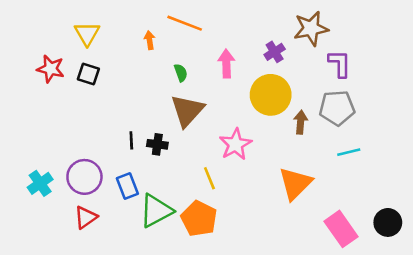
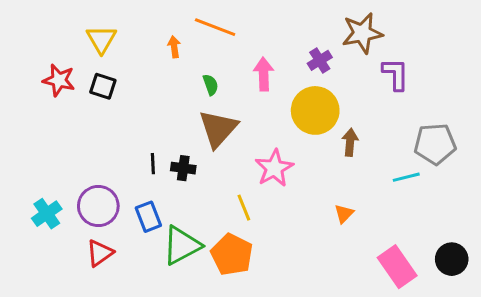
gray pentagon: (337, 108) -> (435, 144), moved
orange triangle: (295, 183) -> (344, 214), size x0.5

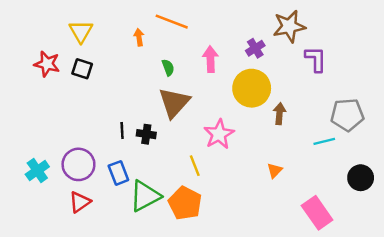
black circle: (452, 259) -> (361, 178), moved

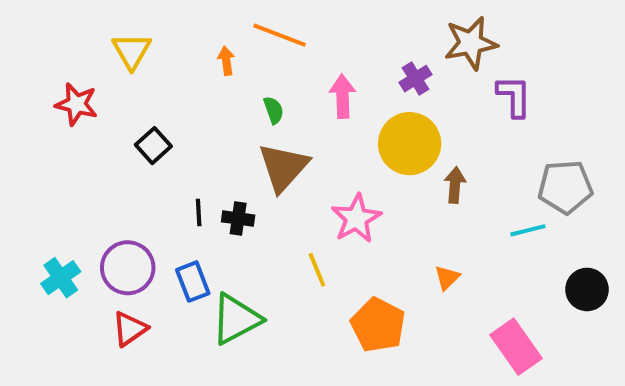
black square: (82, 69) -> (153, 146), moved, turned 30
orange pentagon: (185, 203) -> (378, 325), moved

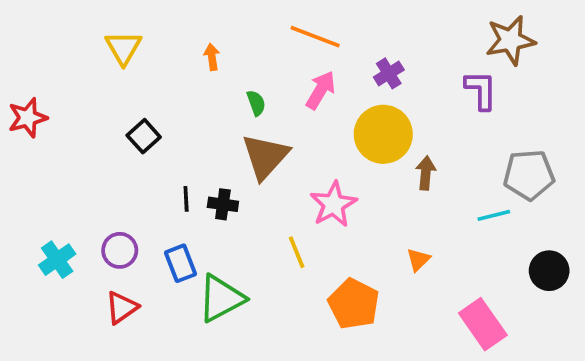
orange line: (279, 35) -> (315, 37), moved
brown star: (471, 43) -> (510, 40), moved
pink arrow: (343, 96) -> (321, 90), turned 33
red star: (76, 104) -> (28, 118), moved, turned -30
purple circle: (128, 268) -> (120, 250), size x0.7

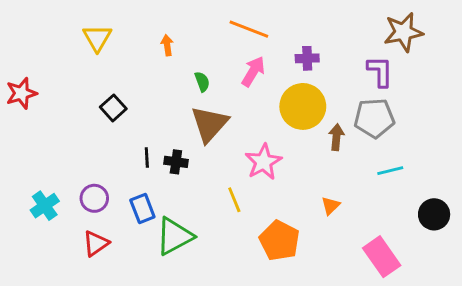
purple cross: (389, 73) -> (307, 58), turned 30
gray pentagon: (529, 175) -> (374, 118), moved

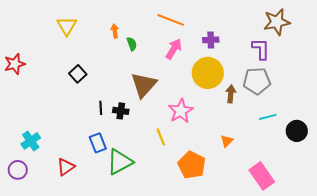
green semicircle: (202, 82) -> (132, 44), moved
purple circle: (94, 198) -> (18, 170), moved
black circle: (434, 214) -> (297, 131), moved

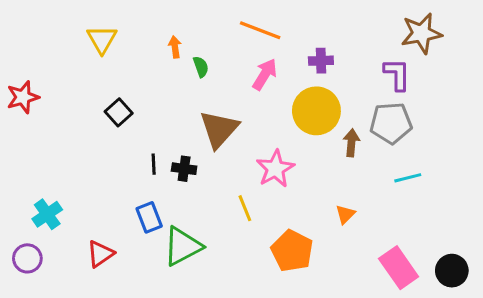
black circle: (297, 131) -> (452, 271), moved

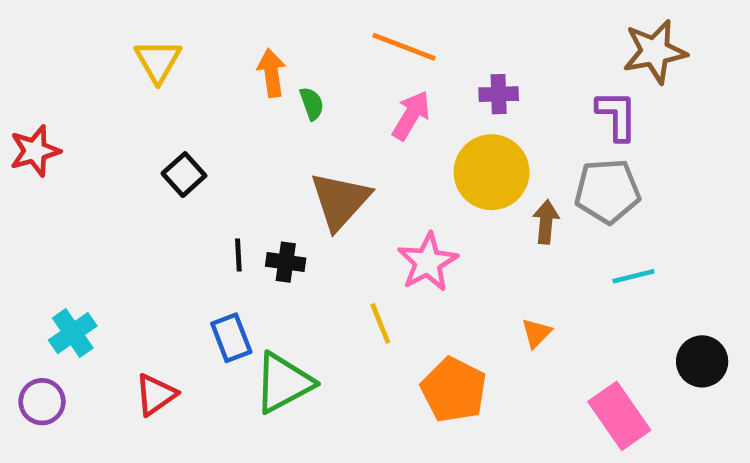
orange arrow: (175, 47) -> (271, 73), size x1.4
black circle: (452, 271) -> (702, 361), moved

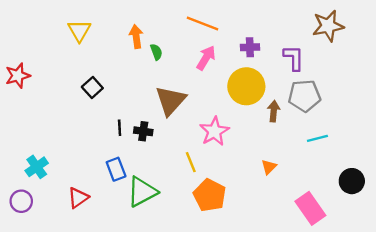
purple L-shape: (617, 115) -> (294, 58), moved
orange pentagon: (454, 390) -> (210, 195), moved

